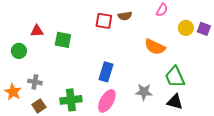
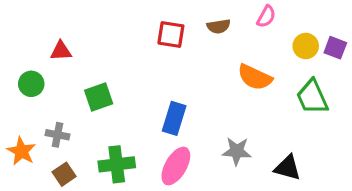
brown semicircle: (125, 16) -> (219, 26), moved
green square: (63, 40) -> (99, 97), moved, turned -30
green trapezoid: (175, 77) -> (312, 97), moved

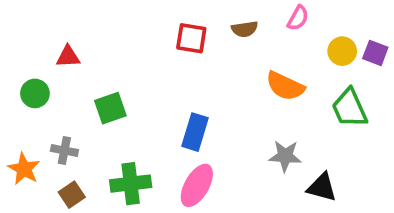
gray star: (237, 151) -> (285, 156), moved

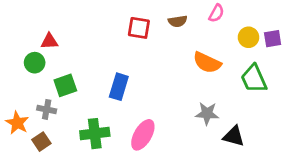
purple square: (375, 53) -> (273, 39), turned -30
green circle: (35, 93) -> (35, 63), moved
green square: (110, 108) -> (65, 85), moved
blue rectangle: (195, 132) -> (119, 87), moved
brown square: (72, 195) -> (41, 142), moved

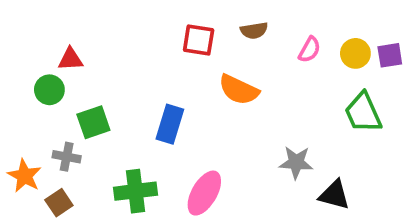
pink semicircle: (216, 13) -> (310, 50), moved
orange semicircle: (207, 63) -> (239, 90), moved

